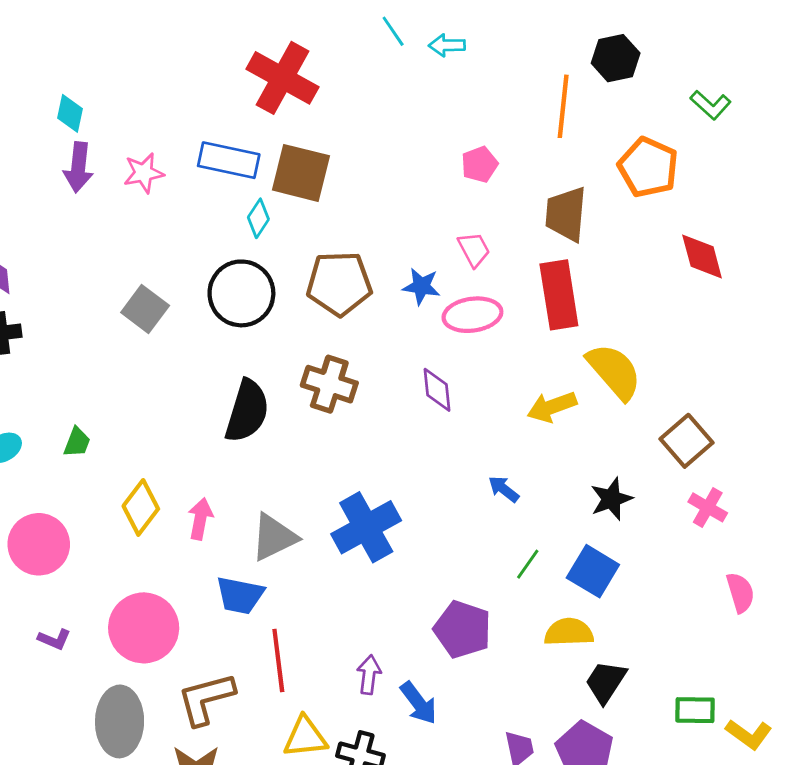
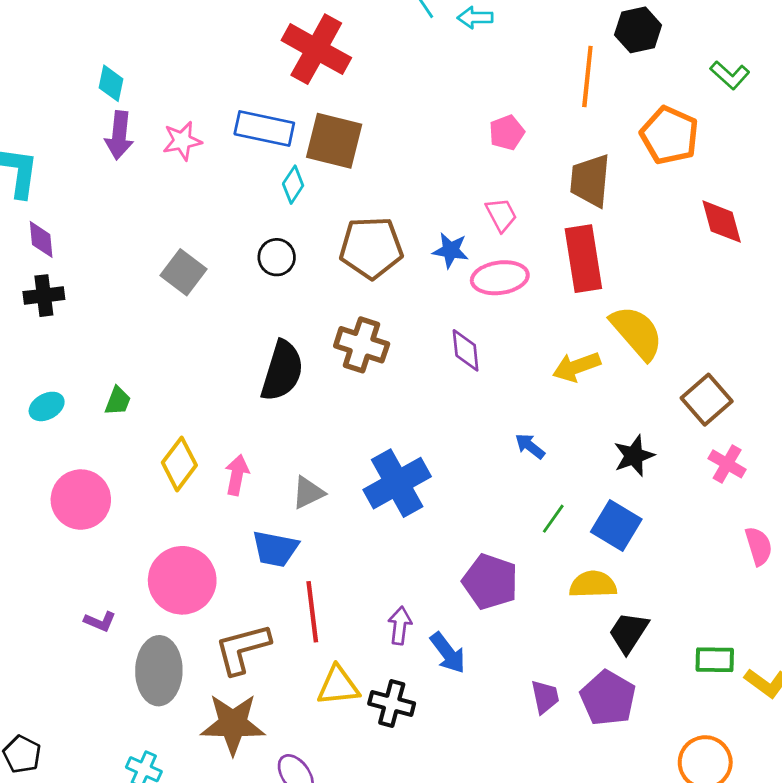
black circle: (241, 293) -> (277, 257), size x0.6
gray triangle: (274, 537) -> (308, 493), size x0.7
purple L-shape: (54, 639) -> (100, 621), moved

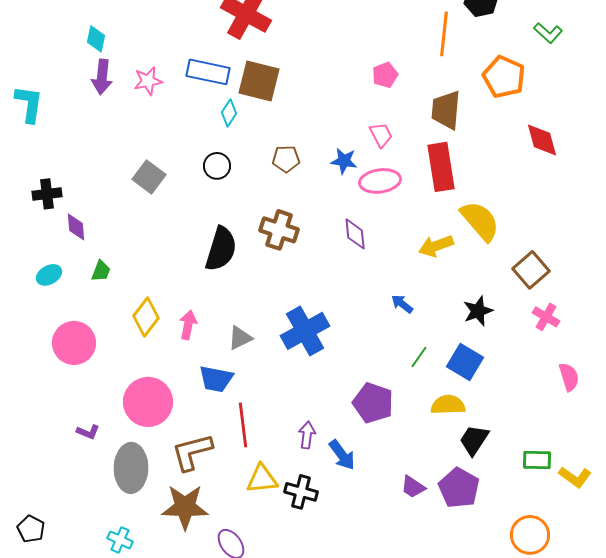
purple diamond: (41, 239) -> (76, 227), moved
brown pentagon: (371, 248) -> (286, 159), size x0.6
purple trapezoid: (545, 697) -> (413, 487), turned 136

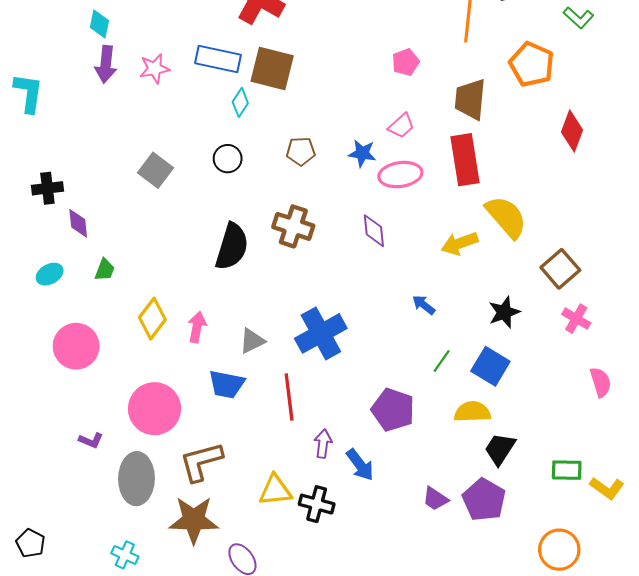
pink trapezoid: (381, 135) -> (401, 126), turned 76
red diamond: (542, 140) -> (572, 131), turned 36
red line: (243, 425) -> (289, 397), moved

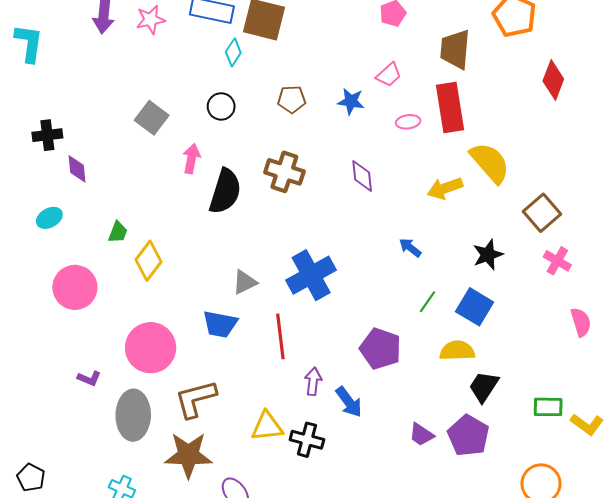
pink ellipse: (400, 175) -> (408, 122), moved, size x0.6
green trapezoid: (105, 270) -> (118, 232), moved
pink arrow: (197, 327) -> (191, 159), moved

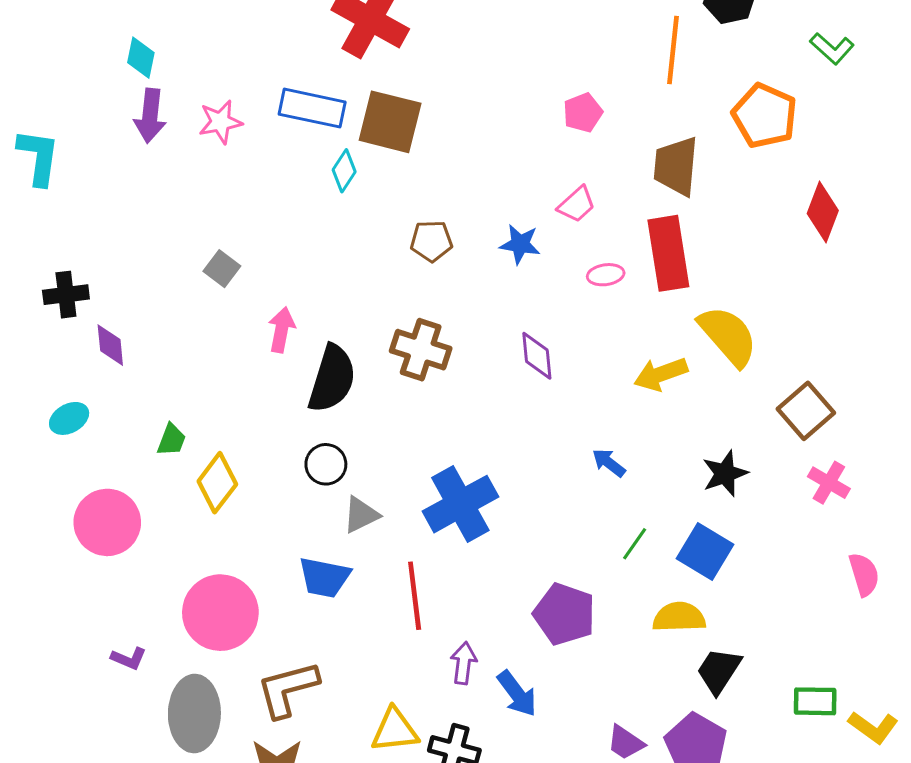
black circle: (221, 106) -> (326, 464), moved
gray square: (152, 118) -> (222, 269), size x0.7

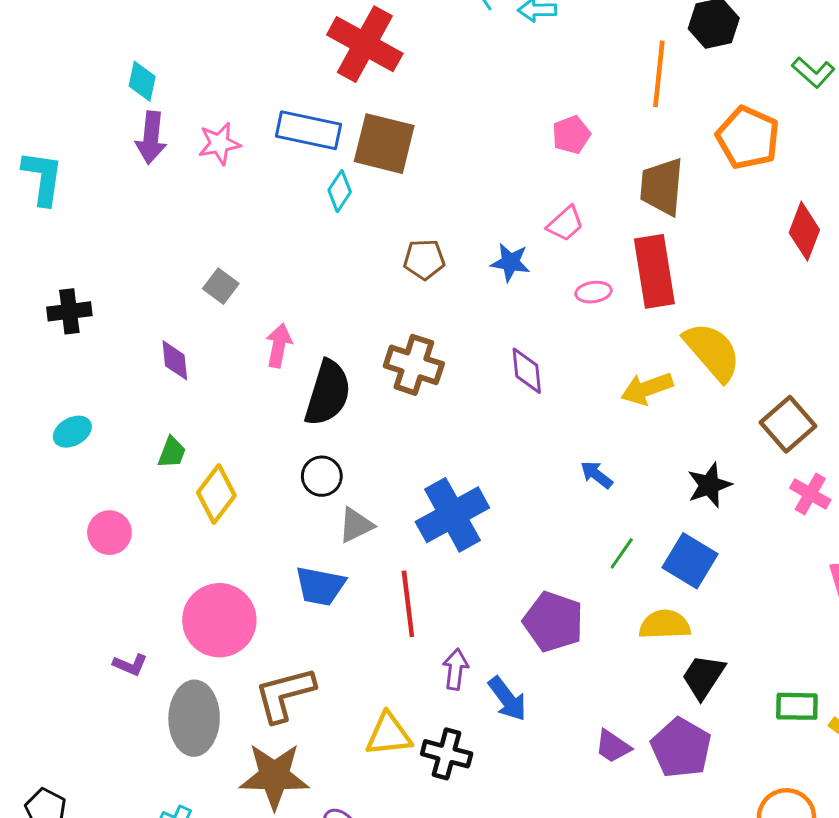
purple diamond: (110, 345) -> (175, 360), moved
pink circle: (107, 522) -> (109, 533), size x0.7

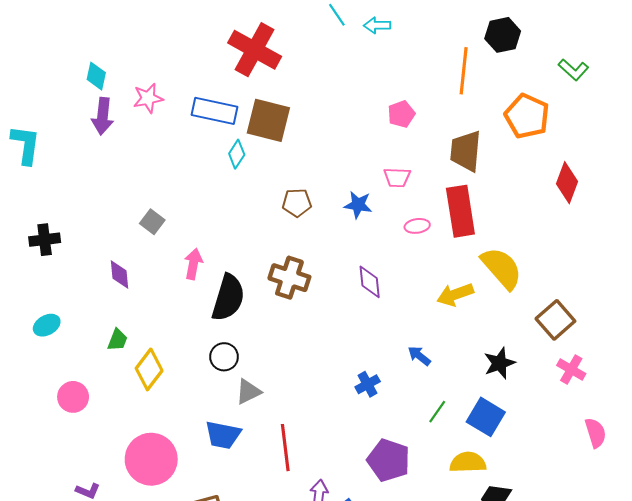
pink star: (219, 144) -> (148, 98), moved
pink trapezoid: (565, 224) -> (397, 177), turned 44
blue cross: (452, 515) -> (368, 384), moved, size x0.5

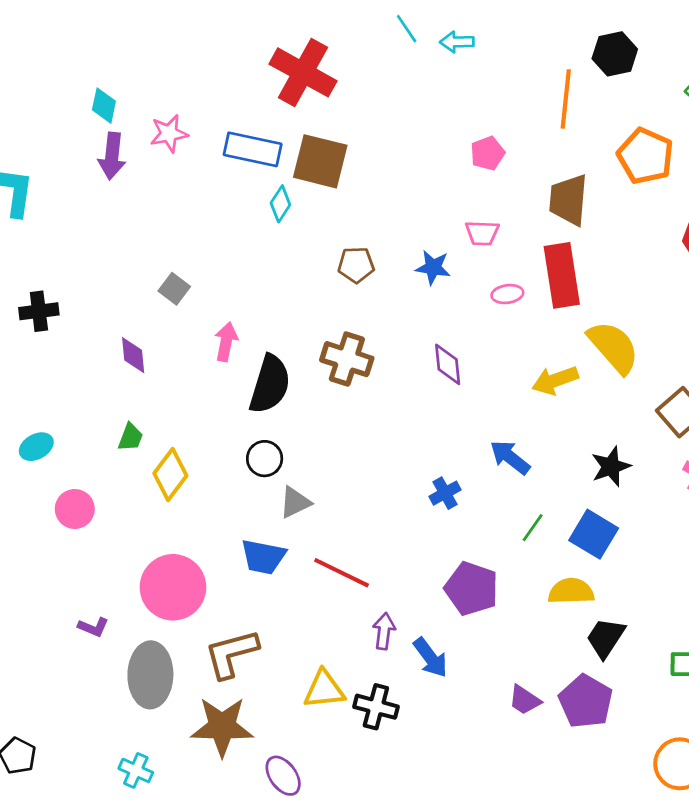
cyan ellipse: (47, 325) -> (36, 447), moved
blue arrow: (419, 356) -> (510, 457), size x1.4
red line: (285, 448) -> (341, 573), turned -57

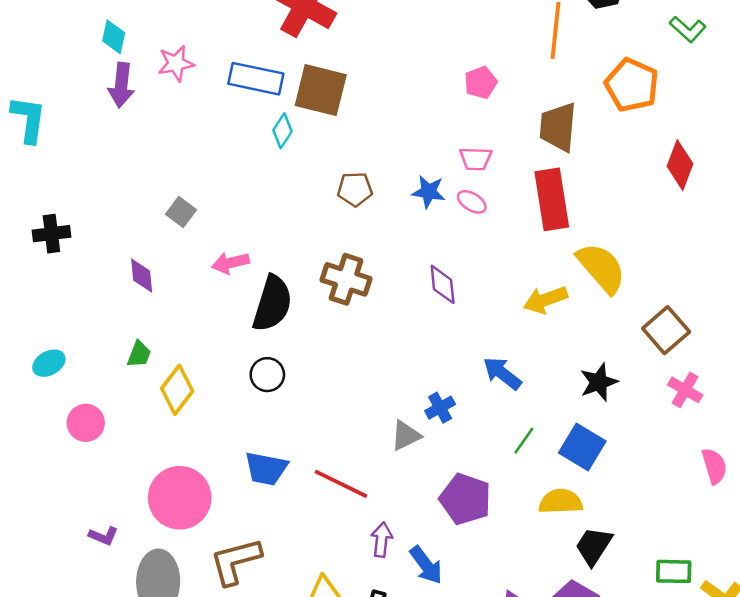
pink ellipse: (507, 294) -> (472, 202), moved, turned 40
pink arrow: (226, 342) -> (230, 263), turned -114
gray triangle: (295, 502) -> (406, 436), moved

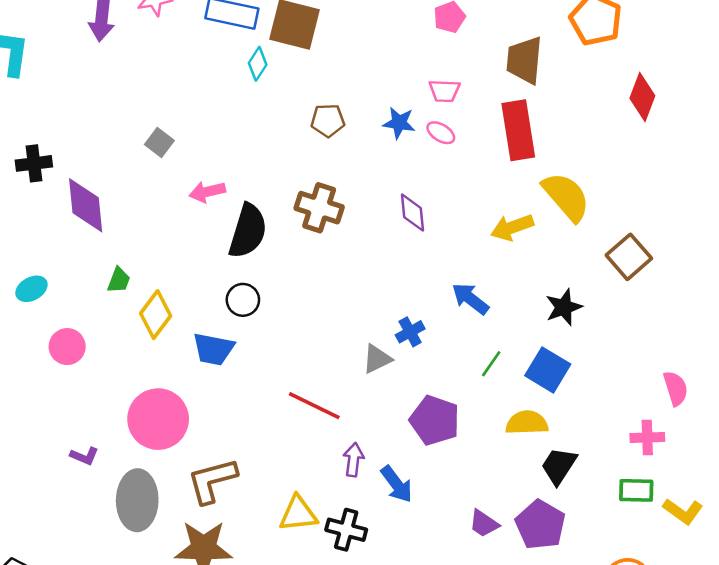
purple diamond: (142, 276) -> (86, 205), moved, size x1.6
pink cross: (685, 390) -> (647, 438), moved, turned -32
blue trapezoid: (266, 469) -> (213, 349), moved

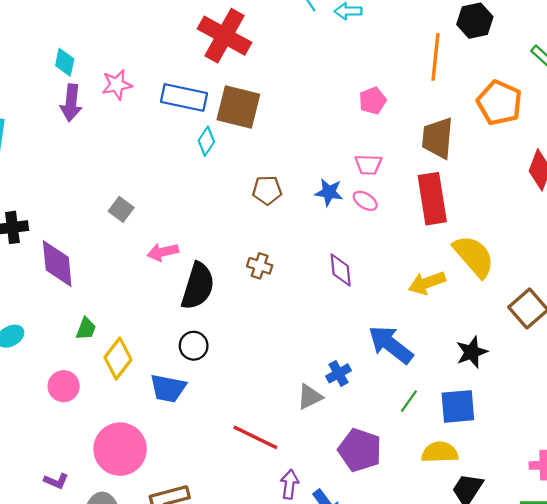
brown cross: (319, 208) -> (260, 266), size x0.6
blue arrow: (470, 299) -> (391, 345), size x1.4
pink circle: (67, 347) -> (64, 386), moved
blue square: (548, 370) -> (458, 406), turned -36

